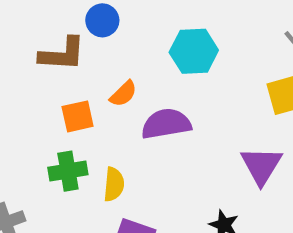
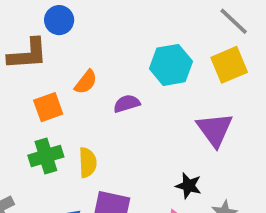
cyan hexagon: (194, 51) -> (171, 65), moved
purple semicircle: (166, 124) -> (127, 104), size x0.6

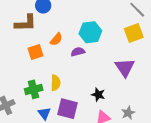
cyan hexagon: (171, 65) -> (90, 32), moved
green cross: (46, 156) -> (34, 89), moved
black star: (189, 186) -> (98, 95), moved

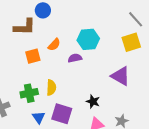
purple triangle: (125, 68) -> (121, 76), turned -30

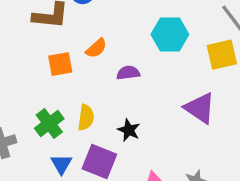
cyan hexagon: (88, 39) -> (170, 34), moved
green cross: (29, 93) -> (49, 124), turned -30
black star: (93, 101) -> (129, 130), moved

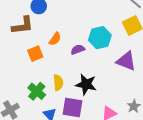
cyan hexagon: (170, 34) -> (100, 38), moved
black star: (129, 130) -> (86, 84), size x1.5

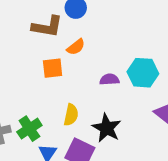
orange semicircle: (55, 39) -> (76, 47), moved
green cross: (37, 91) -> (29, 129), moved

